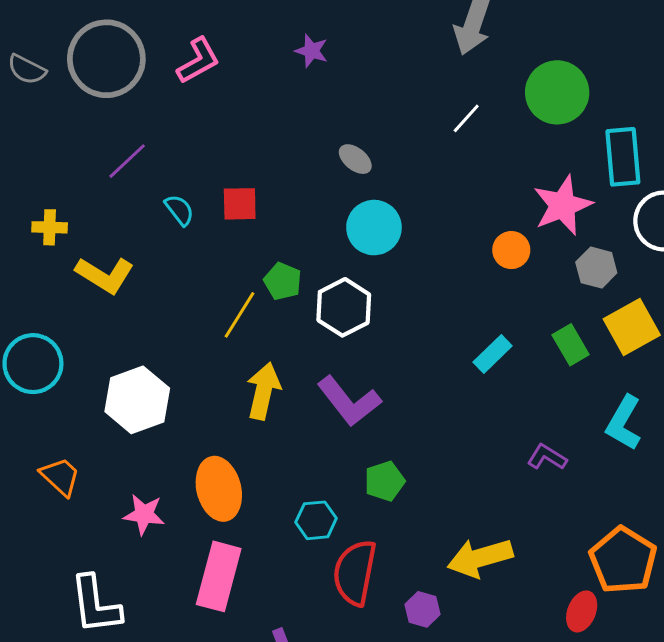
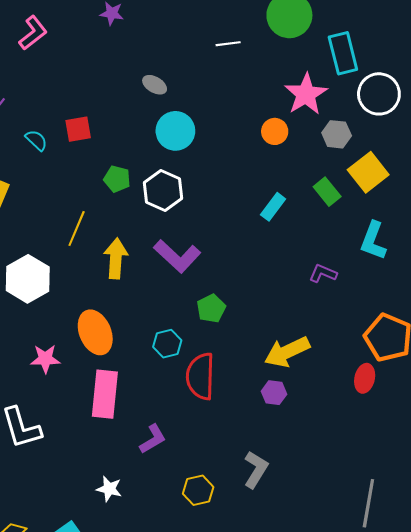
white line: (466, 118) -> (228, 44), turned 50
yellow line: (239, 315) -> (77, 229), moved
purple hexagon: (422, 609) -> (274, 393), moved

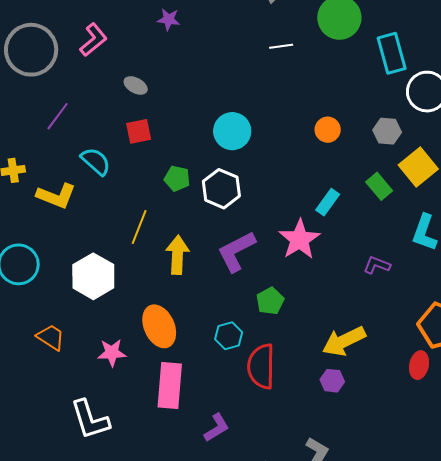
gray ellipse: (155, 85) -> (136, 85), moved
pink star: (306, 94) -> (299, 239), moved
cyan semicircle: (36, 140) -> (96, 161), moved, size x1.4
purple L-shape: (177, 256) -> (236, 251), turned 111

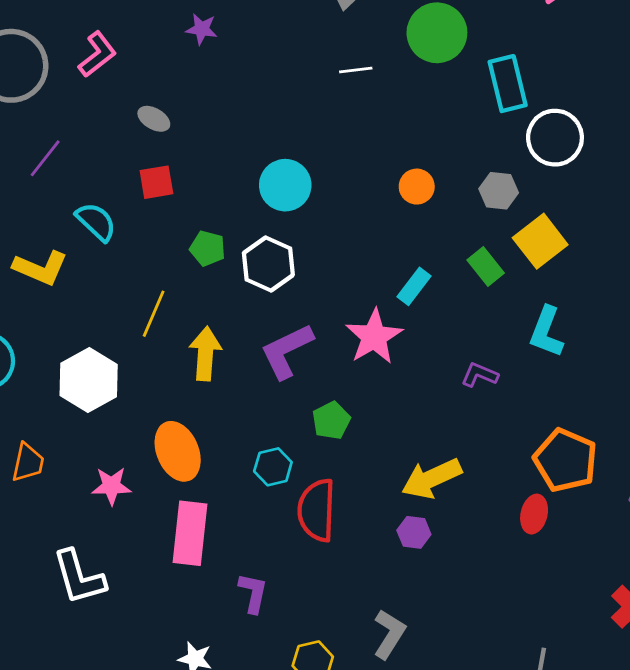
orange trapezoid: (51, 337) -> (28, 463), turned 68
purple L-shape: (217, 428) -> (253, 593), turned -48

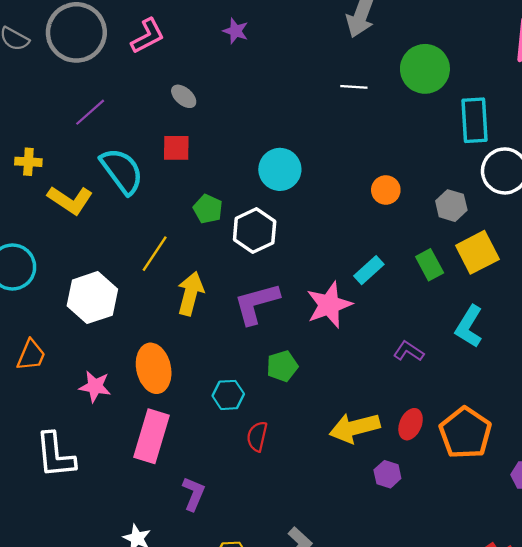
cyan semicircle: (96, 222) -> (122, 171), size x1.4
red semicircle: (317, 510) -> (257, 436), size x0.6
red ellipse: (534, 514) -> (411, 424), moved
purple hexagon: (414, 532) -> (387, 474), moved

